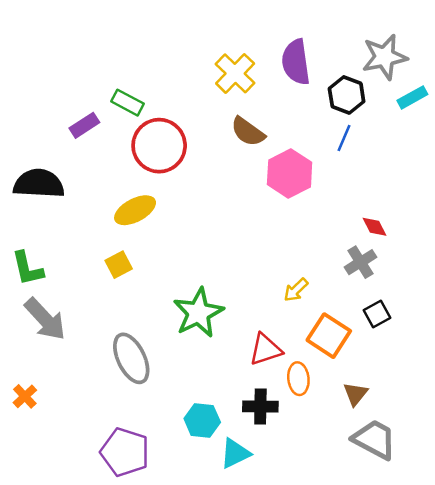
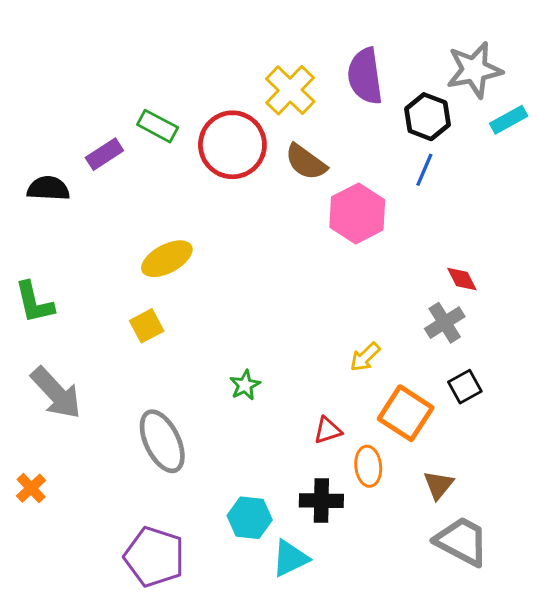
red circle: (159, 146) -> (232, 145), moved
black semicircle: (39, 184) -> (48, 188), moved, size x0.7
green L-shape: (27, 268) -> (34, 302), moved
green star: (198, 313) -> (245, 385), size x0.5
red triangle: (265, 350) -> (328, 430), size x0.7

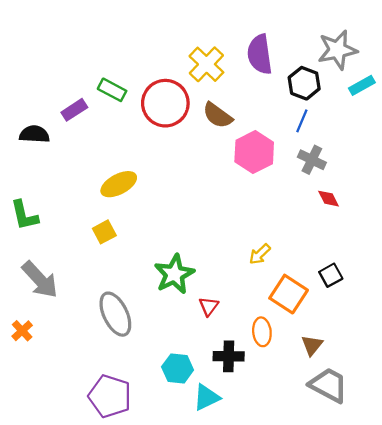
gray cross: (445, 323) -> (312, 160), moved, turned -32
green star: (245, 385) -> (174, 274), size x1.8
red triangle: (328, 430) -> (209, 306), moved, turned -35
orange cross: (31, 488) -> (22, 331), moved

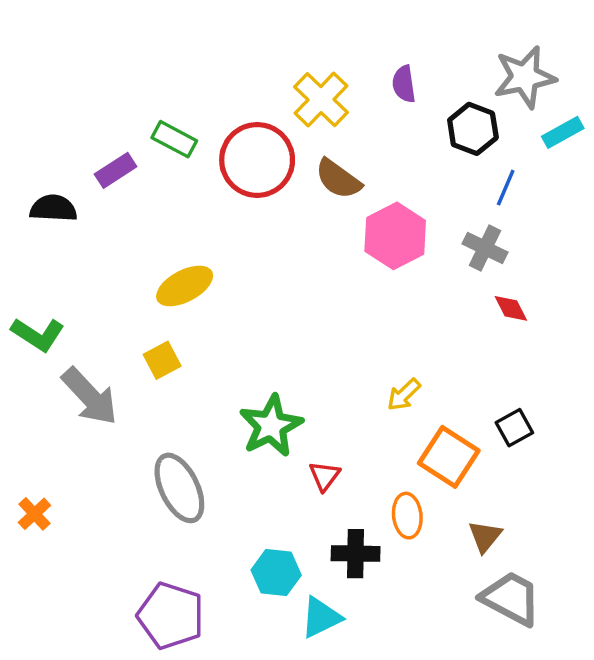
purple semicircle: (260, 54) -> (404, 84), size x0.6
blue line: (302, 121) -> (506, 188), moved
green L-shape: (24, 215) -> (38, 334), turned -44
gray arrow: (40, 280) -> (90, 396), moved

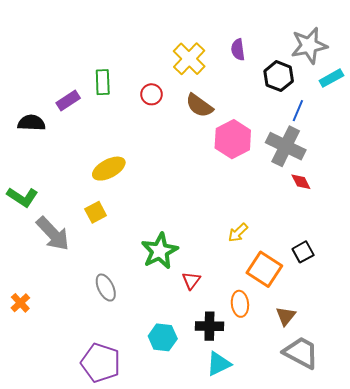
green rectangle: (174, 139) -> (103, 82), turned 60
red circle: (257, 160) -> (152, 94), size x0.5
gray cross: (485, 248) -> (286, 146), size x1.5
gray ellipse: (179, 488) -> (106, 288), size x0.7
cyan triangle: (321, 617) -> (219, 364), moved

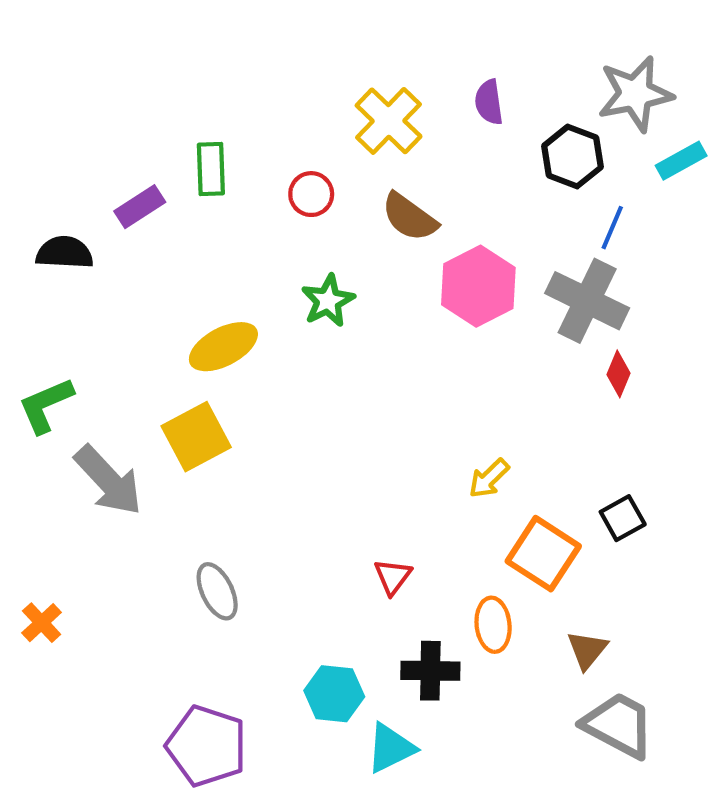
red diamond: (301, 182) -> (618, 374), turned 50
green L-shape: (22, 197) -> (46, 405), turned 124
yellow square: (96, 212) -> (196, 437), size x1.5
green star: (160, 251) -> (328, 301), moved, size x0.7
cyan triangle: (219, 364) -> (391, 748), moved

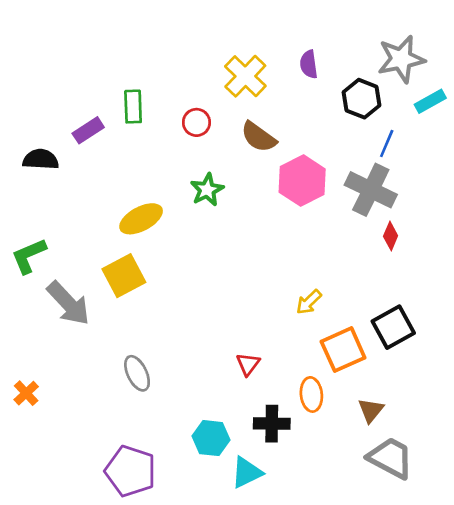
black square: (623, 518) -> (393, 327), size x1.5
orange square: (543, 554) -> (343, 350), turned 33

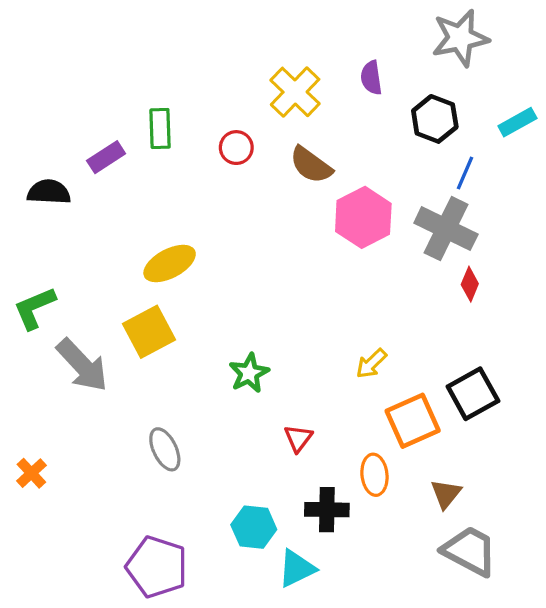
gray star: (401, 59) -> (460, 38), moved
green star: (207, 190) -> (249, 373), moved

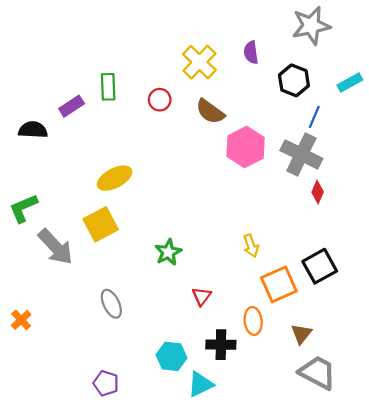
yellow arrow: (371, 364) -> (251, 246), turned -65
purple pentagon: (157, 567) -> (106, 383), size x0.6

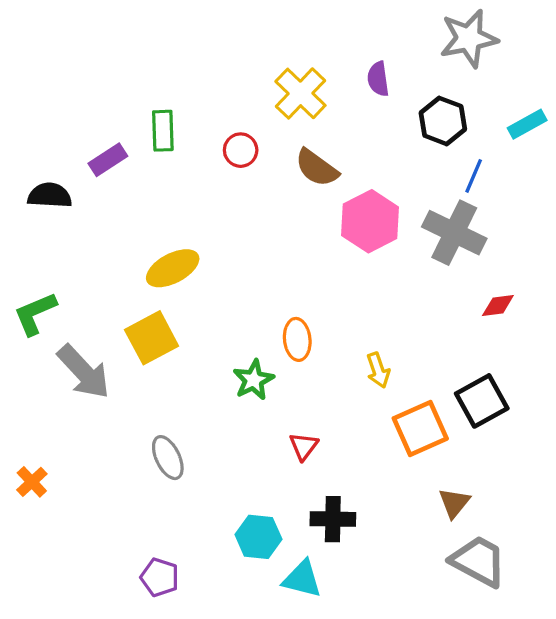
red diamond: (318, 192) -> (498, 305), moved, turned 60
orange ellipse: (253, 321) -> (297, 339), moved
cyan triangle: (200, 384) -> (302, 579), turned 40

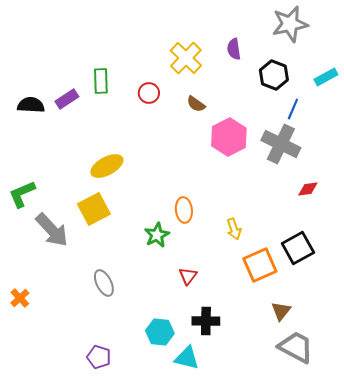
brown semicircle: (317, 168) -> (196, 104), size x0.7
black semicircle: (50, 195) -> (31, 105), moved

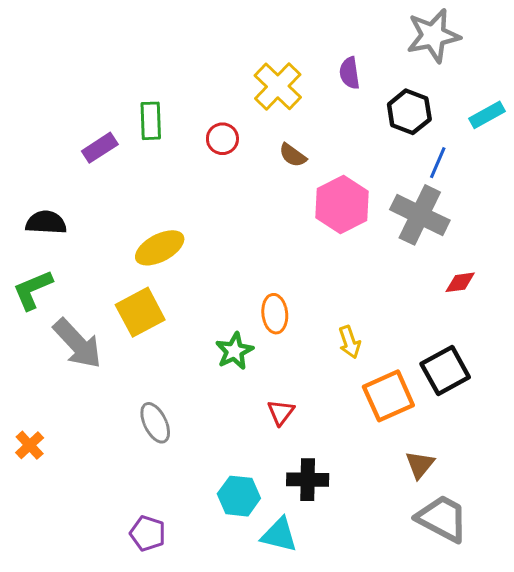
black semicircle: (31, 105) -> (46, 222), moved

